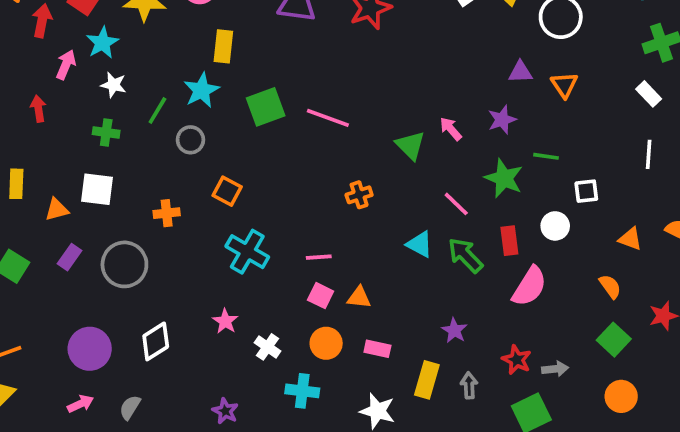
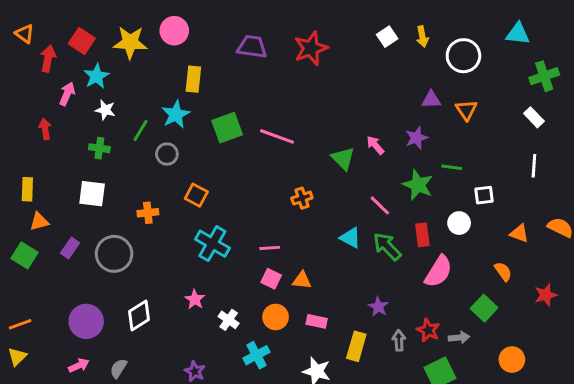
orange triangle: (57, 209) -> (39, 222), moved
green square: (614, 340) -> (484, 308), moved
gray arrow: (469, 385) -> (399, 340), moved
cyan cross: (302, 391) -> (256, 355), turned -35

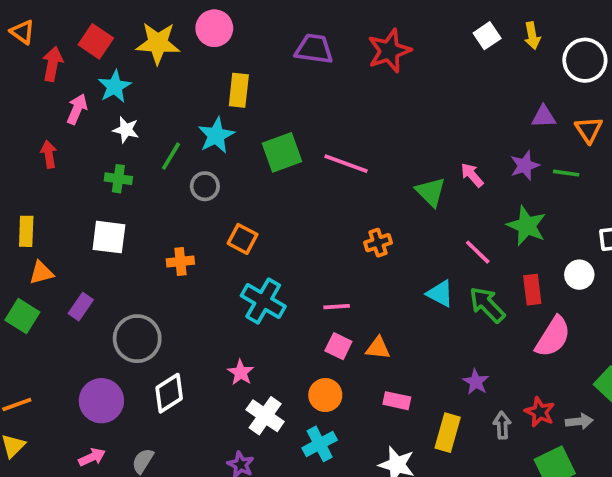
green line: (452, 167) -> (566, 173), moved
gray circle: (114, 254) -> (137, 339), moved
orange circle: (276, 317) -> (325, 395), moved
white cross: (229, 320) -> (265, 416), moved, size x1.4

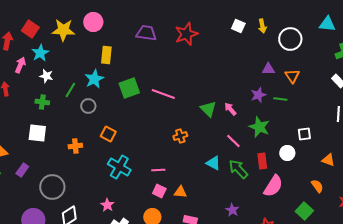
white square: (487, 36) -> (238, 26), turned -32
pink arrow: (472, 175) -> (230, 109), moved

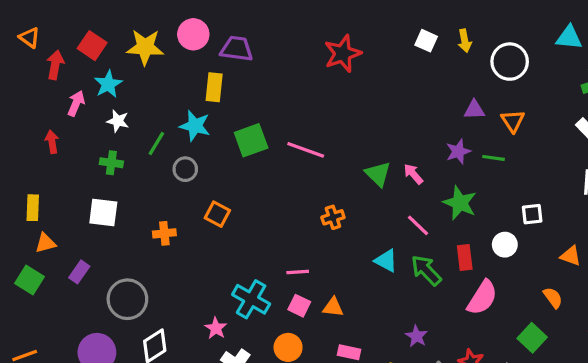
purple trapezoid: (146, 33) -> (237, 49), moved
cyan star: (94, 79) -> (195, 126), turned -30
cyan cross: (119, 167) -> (251, 299), moved

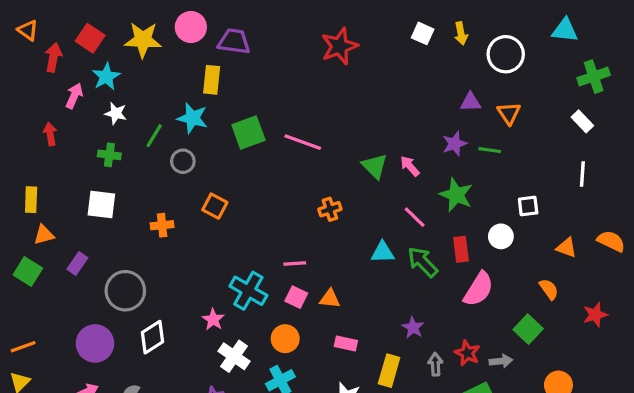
cyan triangle: (386, 261) -> (383, 252), turned -30

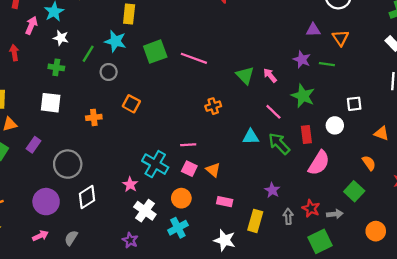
purple star: (455, 144) -> (302, 59), turned -30
orange triangle: (330, 299) -> (213, 170), turned 35

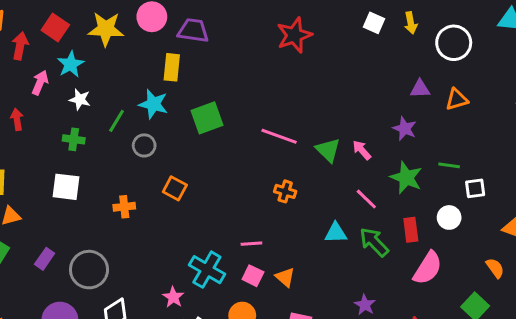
orange triangle: (340, 38) -> (457, 99), turned 48
pink line: (194, 58) -> (279, 136), moved
green line: (327, 64) -> (449, 165), moved
orange cross: (213, 106) -> (285, 191), turned 35
purple rectangle: (34, 145) -> (45, 259), moved

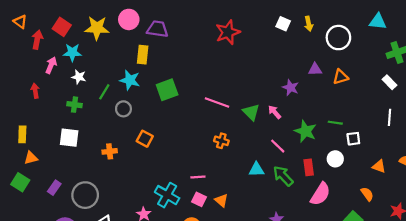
cyan star: (71, 64) -> (72, 52), turned 30
purple star: (405, 129) -> (291, 88), moved

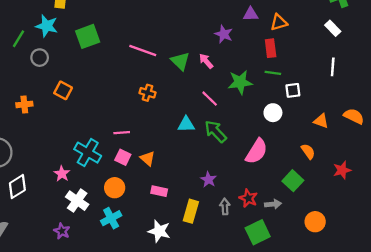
green star: (305, 131) -> (240, 82), turned -30
red rectangle: (309, 167) -> (271, 48), moved

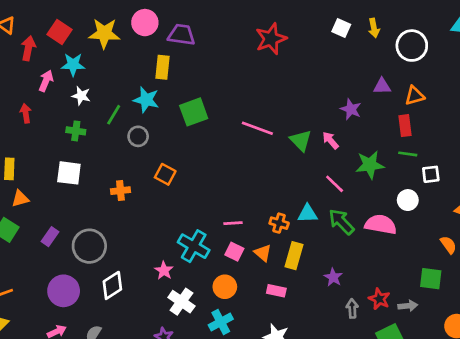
orange cross: (147, 93) -> (279, 223), moved
pink semicircle: (257, 151) -> (381, 224), moved, turned -112
green square: (293, 181) -> (431, 279), turned -36
yellow rectangle: (191, 211) -> (294, 256), moved

